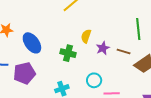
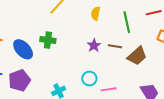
yellow semicircle: (86, 36) -> (96, 13), moved
green cross: (68, 53) -> (48, 40), moved

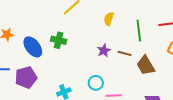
brown trapezoid: (137, 56) -> (146, 65), turned 95

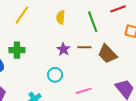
cyan circle: (96, 83) -> (55, 75), moved

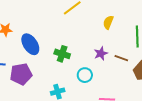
green cross: (17, 50) -> (62, 54), moved

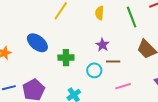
blue ellipse: (30, 44) -> (37, 43), moved
brown line: (121, 58) -> (113, 61), moved

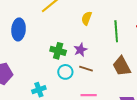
blue ellipse: (37, 43) -> (19, 29), turned 40
green cross: (66, 58) -> (58, 51), moved

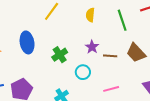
green cross: (58, 51) -> (60, 55), moved, turned -35
brown line: (86, 69) -> (110, 56), moved

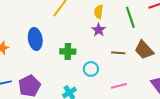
purple star: (92, 47) -> (99, 30), moved
green cross: (60, 55) -> (68, 51), turned 35

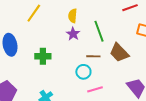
green line: (130, 17) -> (99, 31), moved
cyan circle: (91, 69) -> (83, 72), moved

